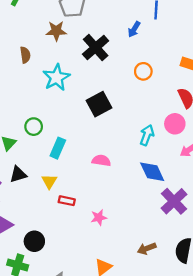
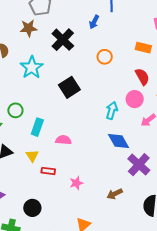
pink semicircle: (101, 161) -> (63, 140), moved
black circle: (34, 241) -> (32, 208), moved
brown arrow: (147, 248) -> (115, 194), moved

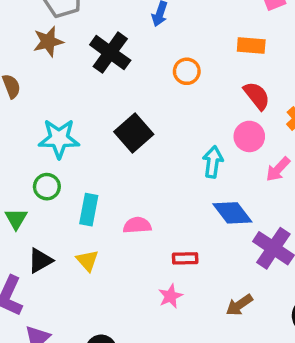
cyan star: (32, 67) -> (59, 139), moved, turned -30
red rectangle: (48, 171) -> (185, 258), moved

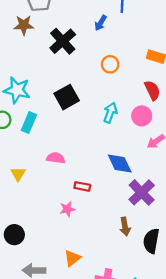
cyan arrow: (213, 162) -> (110, 113), moved
cyan rectangle: (89, 210) -> (29, 122), moved
brown arrow: (239, 305) -> (125, 227), moved, turned -78

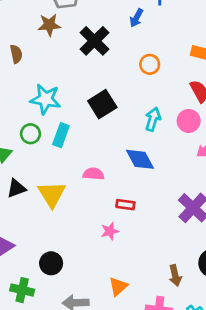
blue diamond: (120, 163) -> (140, 159), moved
yellow triangle: (18, 174) -> (52, 194), size x1.6
brown arrow: (125, 227) -> (175, 275), moved

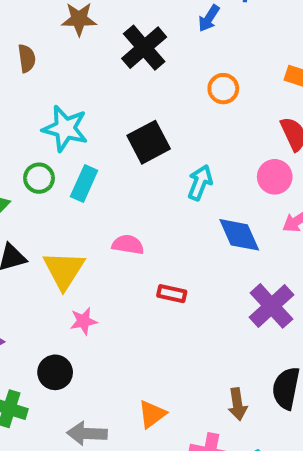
cyan arrow: (153, 119) -> (200, 183), moved
blue diamond: (140, 159) -> (239, 235), moved
pink star: (110, 231) -> (83, 321), moved

